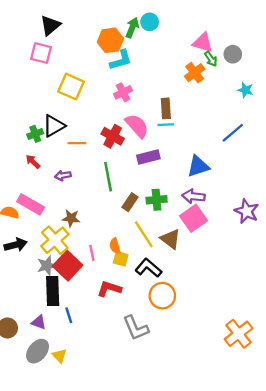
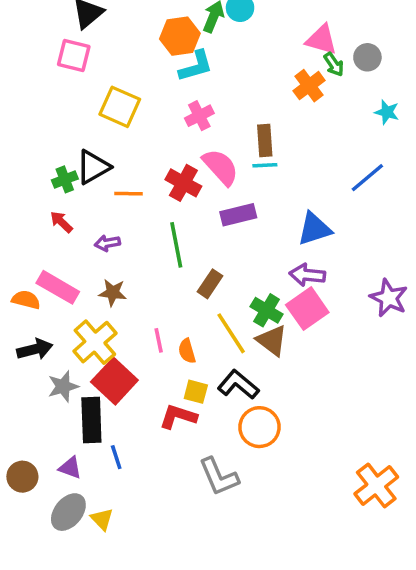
green cross: (157, 200) -> (267, 310), moved, turned 36
brown star: (71, 218) -> (113, 293), moved
pink line: (92, 253) -> (159, 340), moved
yellow square: (121, 259) -> (196, 392), moved
gray star: (47, 266) -> (63, 386), moved

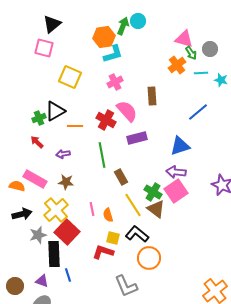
cyan line: (265, 165) -> (201, 73), moved
blue line: (367, 178) -> (198, 112), moved
brown rectangle: (210, 284) -> (121, 177), turned -63

